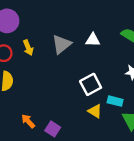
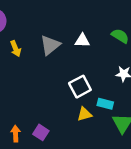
yellow triangle: (95, 111) -> (85, 114), turned -48
orange arrow: (28, 121) -> (16, 134), moved, turned 40

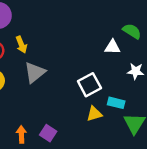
white triangle: (82, 41) -> (112, 47), moved
gray triangle: (50, 45) -> (35, 72), moved

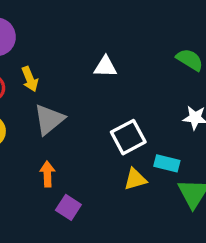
white triangle: (112, 47) -> (105, 67), moved
orange arrow: (21, 134) -> (47, 174), moved

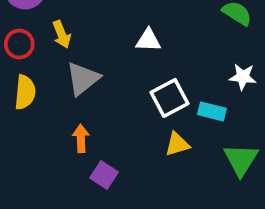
white triangle: (105, 67) -> (148, 40), moved
cyan rectangle: (167, 163) -> (212, 111), moved

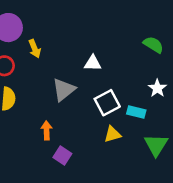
yellow arrow: (62, 34) -> (35, 49), moved
white star: (243, 77) -> (157, 88), turned 30
gray triangle: (83, 79) -> (64, 90), moved

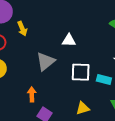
white square: (107, 103) -> (81, 72), turned 30
yellow triangle: (112, 134) -> (83, 108), moved

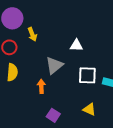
orange arrow: (32, 94) -> (41, 86), moved
yellow triangle: (83, 108) -> (89, 109), turned 40

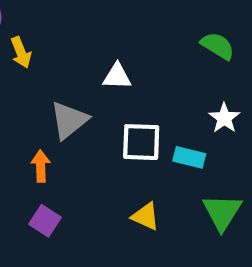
purple square: (53, 115) -> (45, 221), moved

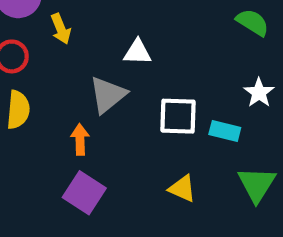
white triangle: (117, 76) -> (137, 52), moved
purple square: (45, 221) -> (84, 193), size x1.4

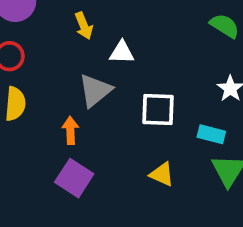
yellow arrow: (61, 29) -> (84, 26), moved
cyan rectangle: (225, 131) -> (211, 134), moved

